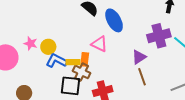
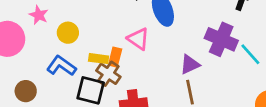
purple cross: (159, 36) -> (221, 39), turned 30
pink star: (31, 43) -> (39, 15), moved
blue L-shape: (57, 61) -> (61, 66), moved

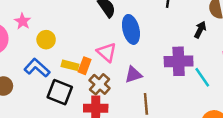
purple cross: (221, 39) -> (179, 61), turned -32
purple triangle: (190, 65) -> (133, 75), moved
brown cross: (108, 74) -> (100, 84), moved

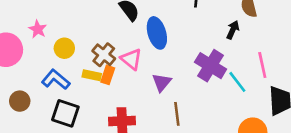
purple cross: (179, 61) -> (211, 66), turned 36
purple triangle: (133, 75) -> (162, 82), turned -30
brown cross: (100, 84) -> (104, 55), moved
black square: (60, 92) -> (65, 113), moved

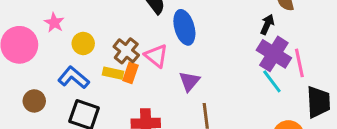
purple cross: (211, 66) -> (274, 54), moved

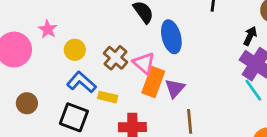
yellow rectangle: (113, 73) -> (108, 97), moved
orange rectangle: (130, 73) -> (153, 82), moved, size x1.5
blue L-shape: (74, 78) -> (81, 82), moved

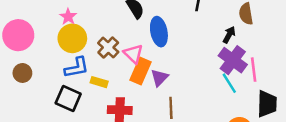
pink star: (48, 29) -> (68, 17), moved
yellow circle: (75, 50) -> (72, 38), size x1.5
blue L-shape: (81, 82) -> (77, 68), turned 125
brown circle: (27, 103) -> (22, 73), moved

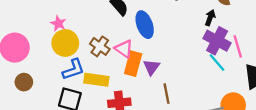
yellow rectangle: (99, 82) -> (96, 80), size x1.5

